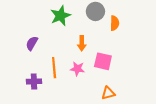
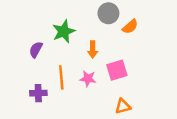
green star: (60, 16) -> (64, 31), moved
orange semicircle: (115, 23) -> (130, 27), turned 48
pink square: (103, 61) -> (117, 70), turned -30

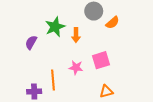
orange arrow: (93, 50) -> (76, 35), moved
orange line: (61, 77) -> (53, 80), moved
purple cross: (38, 93) -> (34, 92), moved

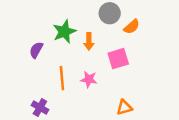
pink square: (101, 60) -> (118, 59), moved
orange line: (53, 80) -> (62, 78), moved
purple cross: (34, 92) -> (40, 107), turned 32

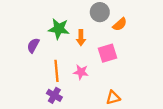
green star: (64, 32) -> (59, 29), turned 30
purple cross: (40, 107) -> (54, 95), moved

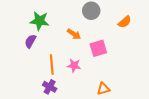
orange semicircle: (120, 24) -> (125, 22), moved
green star: (59, 29) -> (39, 21), moved
orange arrow: (81, 38) -> (74, 34), turned -56

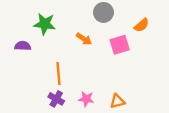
purple semicircle: (30, 41) -> (23, 46), moved, turned 64
pink square: (98, 48) -> (120, 45), moved
pink star: (74, 66) -> (86, 99), moved

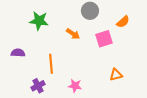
purple semicircle: (23, 46) -> (18, 53), moved
purple cross: (56, 99) -> (38, 86), moved, turned 32
orange triangle: (117, 101) -> (116, 75), moved

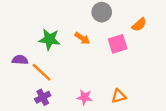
green star: (39, 21) -> (49, 39), moved
orange line: (51, 64) -> (42, 72), moved, turned -42
orange triangle: (116, 75) -> (119, 96), moved

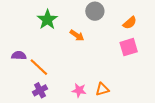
green star: (49, 39) -> (47, 20), moved, turned 30
pink square: (118, 44) -> (129, 47), moved
orange triangle: (119, 96) -> (102, 89), moved

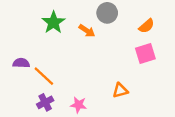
orange arrow: (77, 35) -> (87, 31), moved
orange triangle: (102, 89) -> (120, 90), moved
pink star: (79, 90) -> (79, 105), moved

